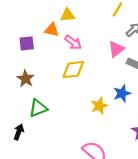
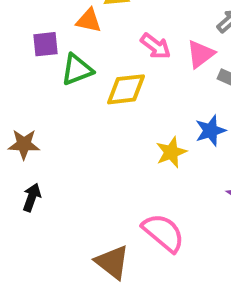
pink arrow: (73, 42) -> (155, 46), moved
brown star: (26, 79) -> (24, 144), moved, turned -30
green triangle: (38, 108) -> (77, 70), moved

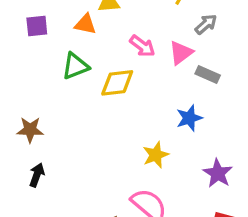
purple square: (45, 44) -> (37, 26), moved
yellow star: (171, 152) -> (156, 155), moved

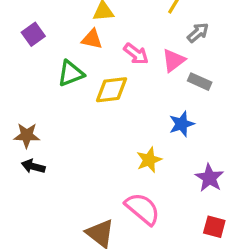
orange triangle: (85, 24) -> (92, 39), moved
purple square: (37, 26) -> (33, 34), turned -30
black arrow: (37, 175) -> (33, 166), moved, turned -95

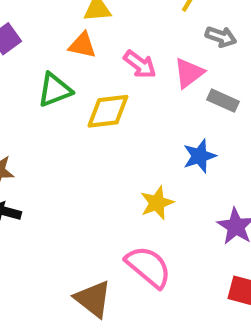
gray arrow: (198, 33) -> (221, 37), turned 60

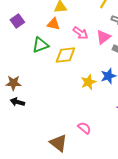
yellow star: (157, 203) -> (88, 82), moved
pink semicircle: (148, 267) -> (84, 128), size x0.6

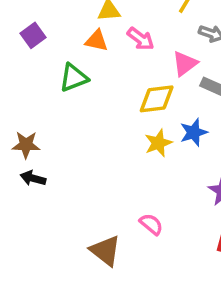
pink arrow: (80, 33) -> (141, 39), moved
yellow diamond: (65, 55) -> (157, 99), moved

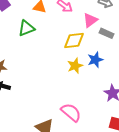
pink semicircle: (151, 224) -> (71, 112), size x1.5

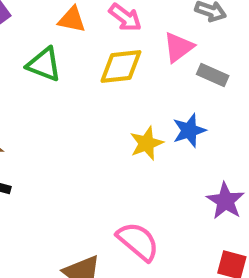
green triangle: (26, 28) -> (44, 64), turned 42
yellow diamond: (74, 40) -> (121, 67), moved

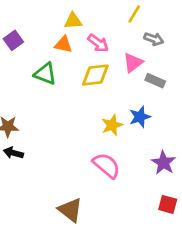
pink semicircle: (138, 241) -> (106, 165), moved

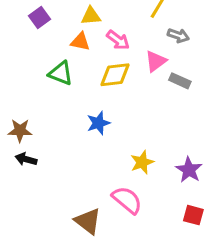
purple square: (13, 40) -> (40, 17), moved
blue star: (140, 117) -> (98, 123), moved
yellow star: (112, 125) -> (142, 162), moved
pink semicircle: (106, 165) -> (127, 200), moved

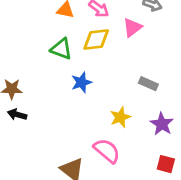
green triangle: (61, 73) -> (61, 49), moved
gray rectangle: (180, 81) -> (148, 84), moved

